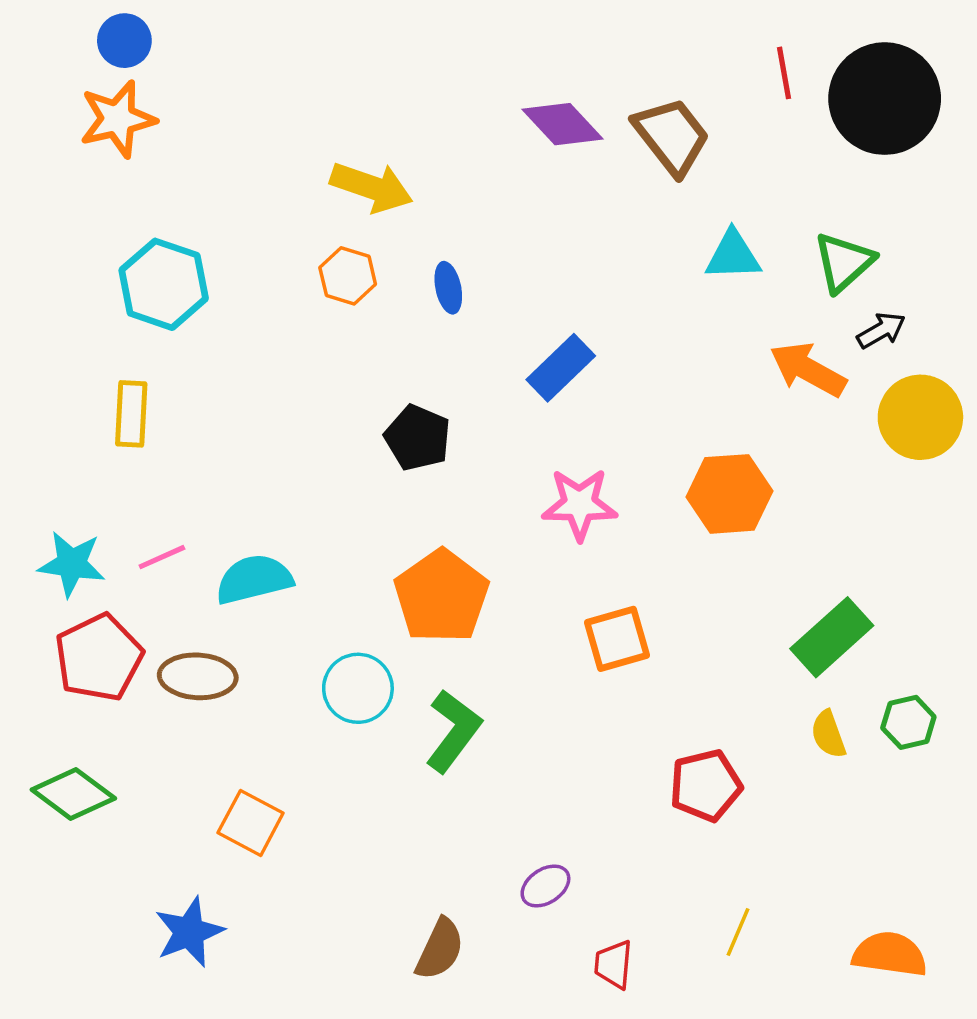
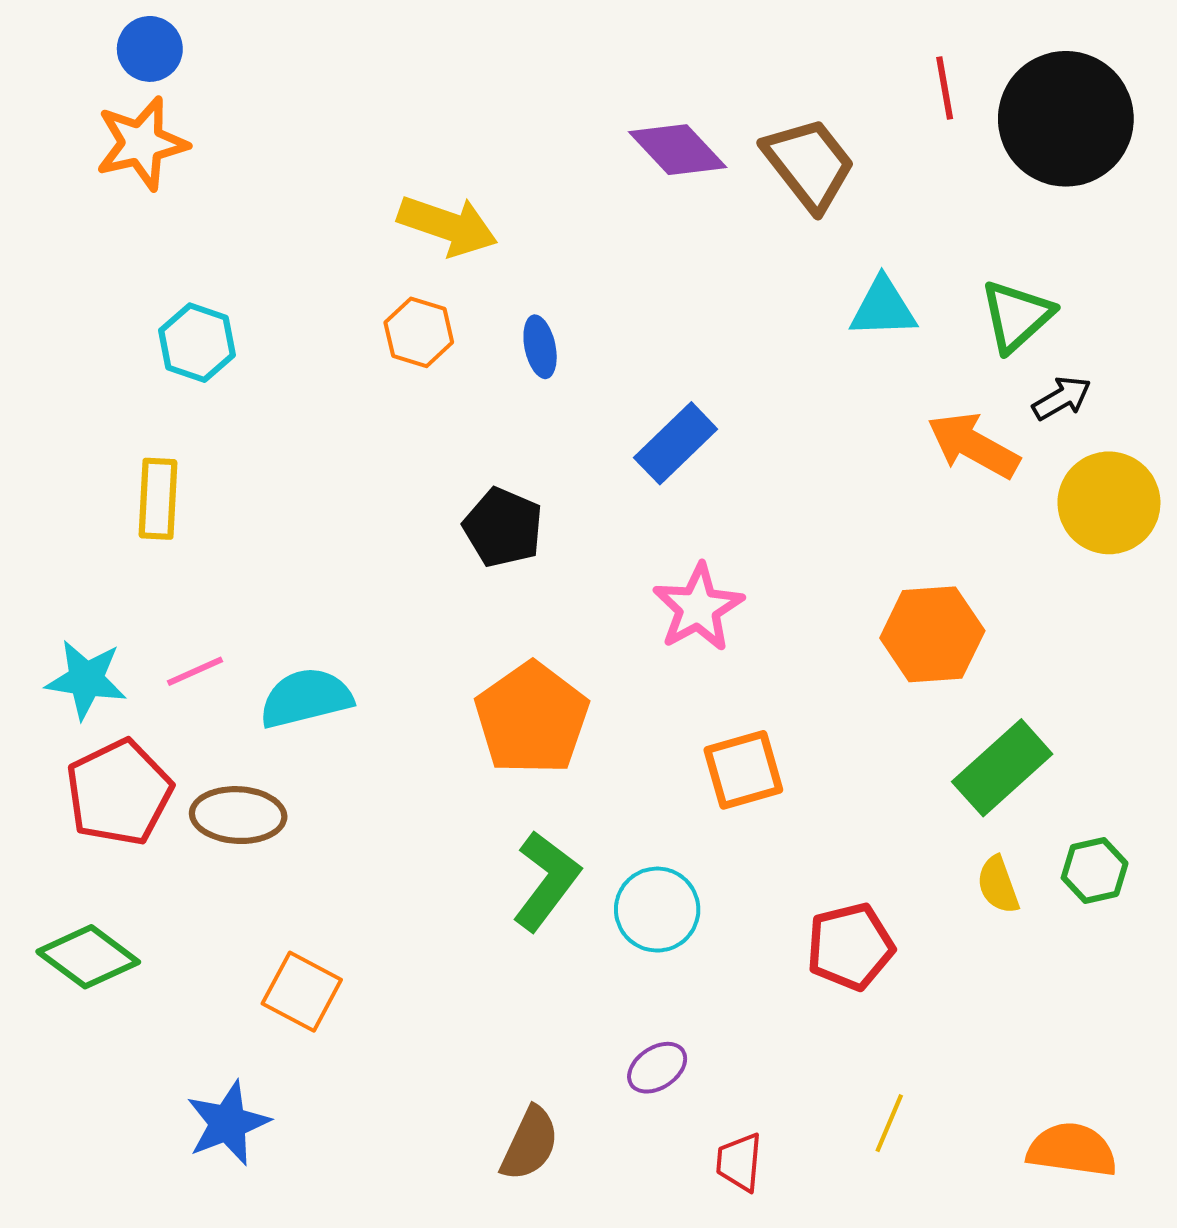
cyan hexagon: (164, 284) -> (197, 343), size x0.7
orange hexagon: (730, 494) -> (932, 634), moved
pink star: (580, 504) -> (698, 608), turned -30
cyan circle: (358, 688) -> (657, 910), moved

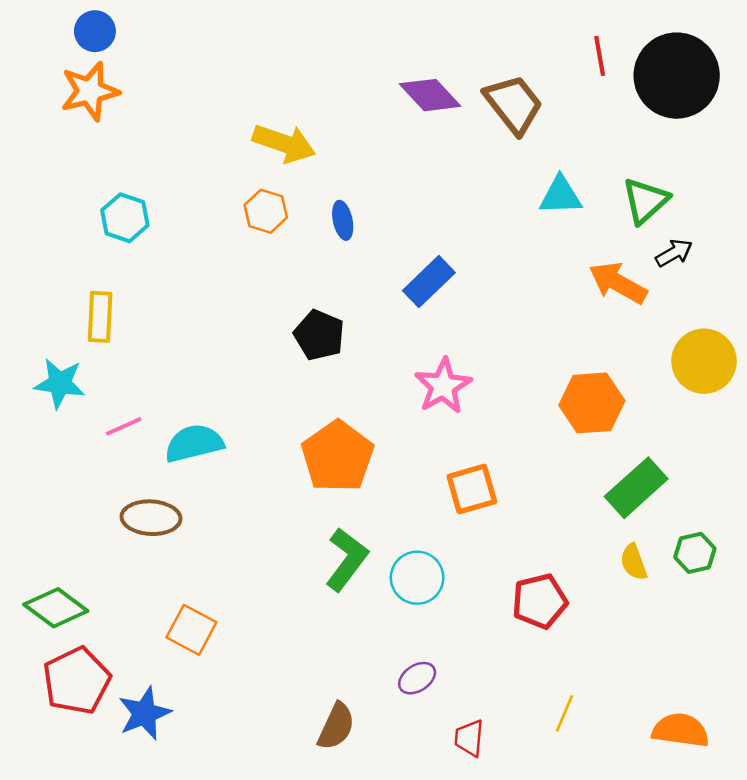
yellow circle: (1109, 503) -> (704, 361), moved
cyan star: (86, 679) -> (60, 383), moved
red pentagon: (119, 792) -> (77, 681), moved

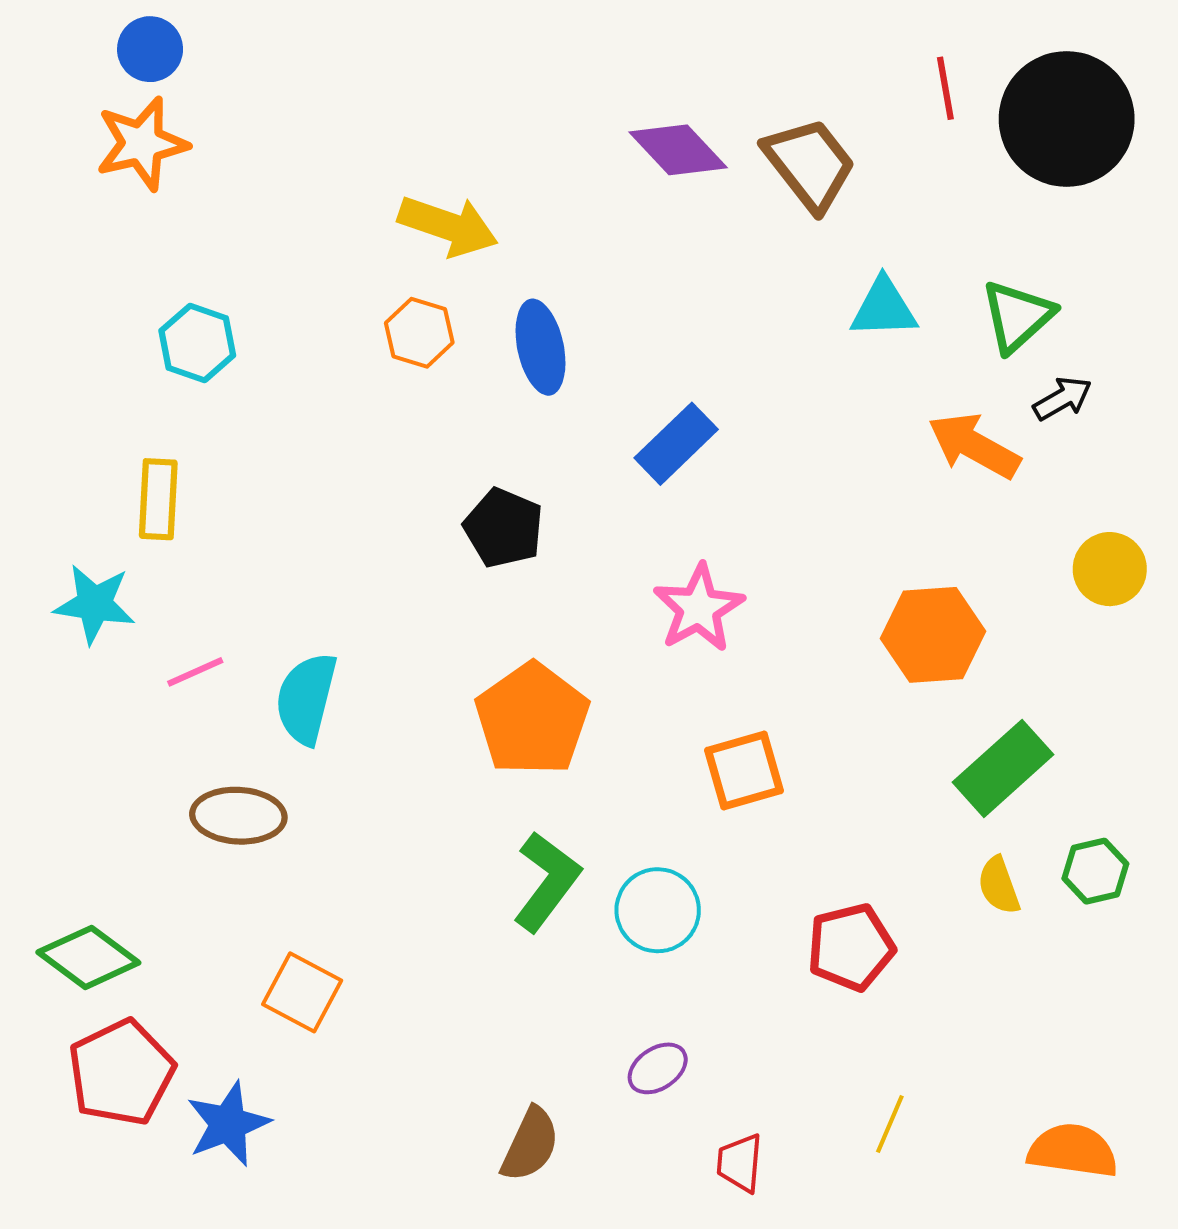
blue ellipse: (343, 220) -> (540, 347), size x1.5
yellow circle: (704, 361) -> (1110, 569), size x0.7
cyan semicircle: (194, 443) -> (306, 699), turned -62

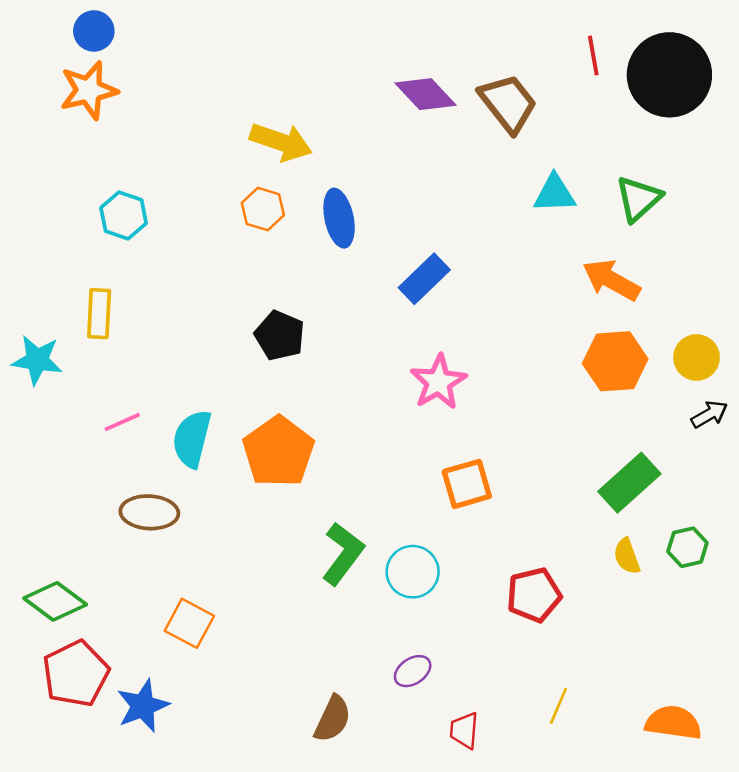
black arrow: (1062, 398) -> (709, 414), moved
black pentagon: (504, 528) -> (280, 336), moved
cyan star: (95, 604) -> (37, 360), moved
orange hexagon: (933, 635) -> (615, 361), moved
orange pentagon: (532, 719) -> (278, 452), moved

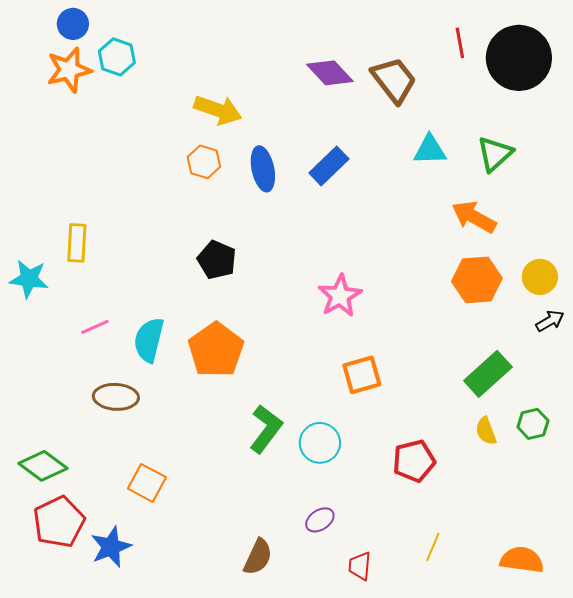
cyan hexagon: (124, 216) -> (117, 57), moved
blue rectangle: (424, 279) -> (329, 166), moved

